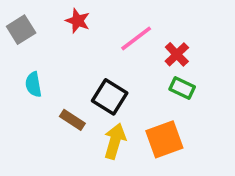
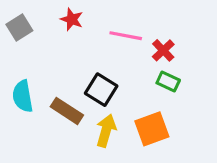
pink line: (136, 38) -> (126, 36), turned 48
cyan semicircle: (33, 84) -> (23, 96), moved, size x1.4
brown rectangle: (72, 120) -> (67, 111), size x1.4

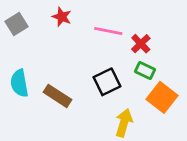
black square: (101, 90) -> (107, 82), moved, turned 32
orange square: (152, 129) -> (162, 97), moved, turned -32
yellow arrow: (106, 131) -> (124, 123), moved

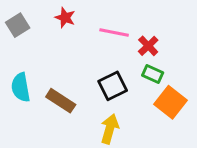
yellow arrow: (124, 123) -> (110, 129), moved

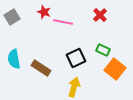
pink line: (114, 32) -> (63, 22), moved
red cross: (148, 46) -> (100, 15), moved

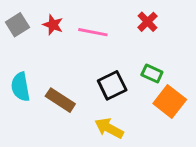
red star: (44, 12) -> (53, 25), moved
yellow arrow: (74, 87) -> (109, 128), turned -78

